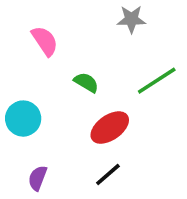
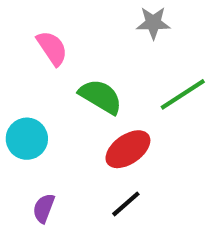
green semicircle: (86, 82) -> (101, 97), size x1.5

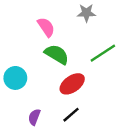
pink semicircle: (52, 48) -> (46, 27), moved
purple semicircle: (44, 208) -> (34, 117), moved

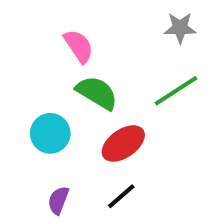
gray star: (86, 13) -> (180, 28), moved
cyan circle: (15, 78) -> (50, 133), moved

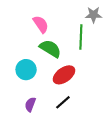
green line: (176, 91) -> (81, 37), moved, turned -55

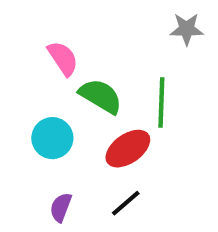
pink semicircle: (41, 24) -> (63, 58), moved
green line: (81, 37) -> (161, 102), moved

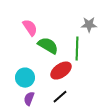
gray star: (187, 29) -> (89, 25), moved
cyan circle: (52, 138) -> (25, 78), moved

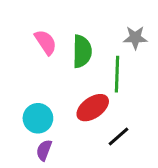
green semicircle: (48, 46) -> (82, 51), moved, turned 60
black line: (60, 97) -> (119, 137), moved

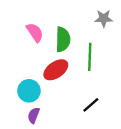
gray star: (135, 38) -> (104, 18), moved
red ellipse: (93, 108) -> (56, 70), moved

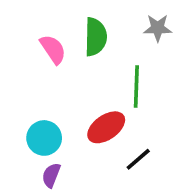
green semicircle: (63, 39) -> (96, 37), moved
red ellipse: (56, 70) -> (106, 127), moved

